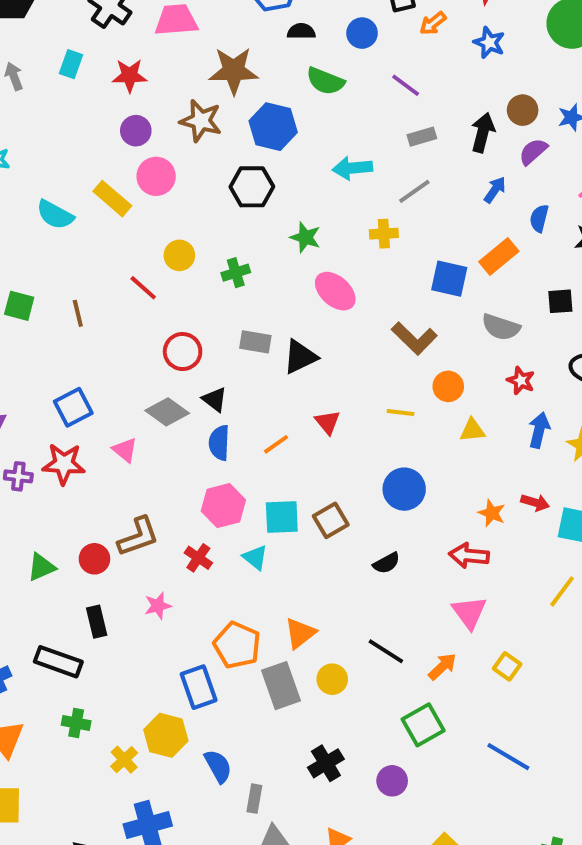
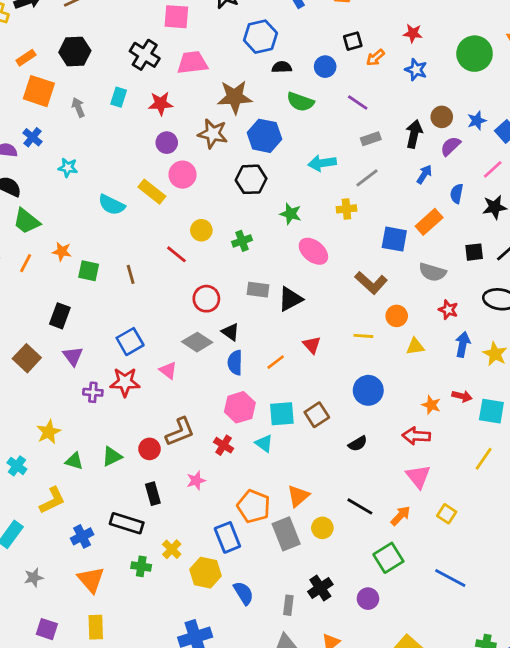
yellow cross: (124, 760) -> (172, 549), moved
gray rectangle: (254, 799) -> (288, 605), moved

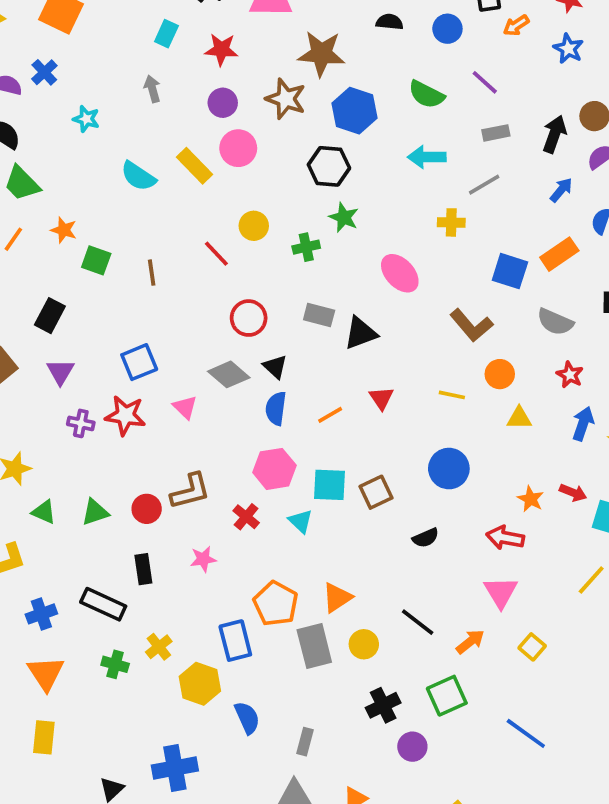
green semicircle: (300, 102) -> (426, 94), moved
gray arrow: (78, 107) -> (152, 89), moved
green star: (291, 214) -> (344, 217), moved
black cross: (320, 588) -> (383, 705), moved

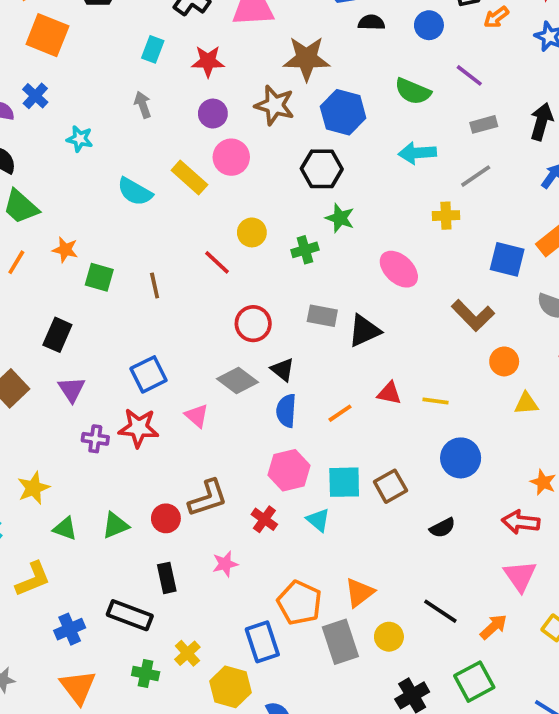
yellow line: (452, 395) -> (435, 401), moved
red triangle: (381, 398) -> (389, 393), turned -40

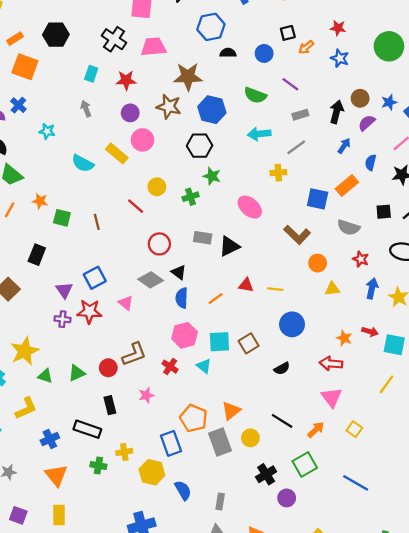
purple triangle: (72, 389) -> (64, 290), moved
yellow star: (34, 488) -> (25, 351), size x1.4
yellow cross: (187, 653) -> (124, 452), turned 35

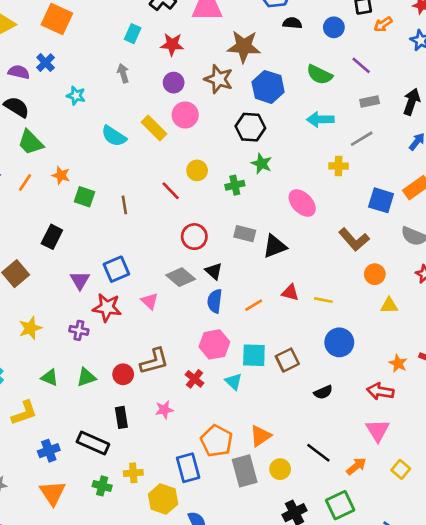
purple cross: (62, 319) -> (79, 330), moved
yellow star: (25, 351) -> (30, 328), moved, size x0.7

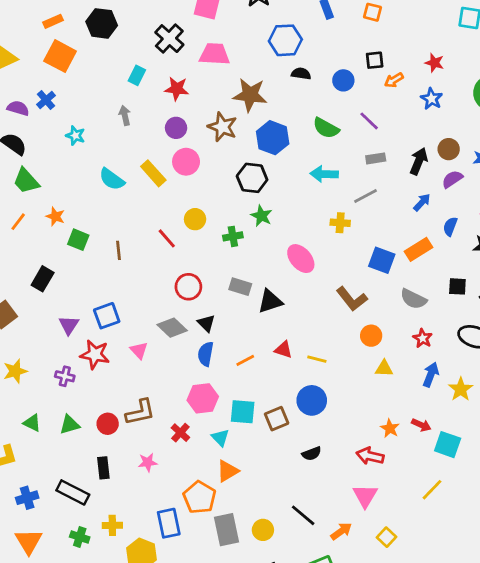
blue circle: (339, 342) -> (312, 400), moved
orange triangle: (260, 436) -> (228, 471), moved

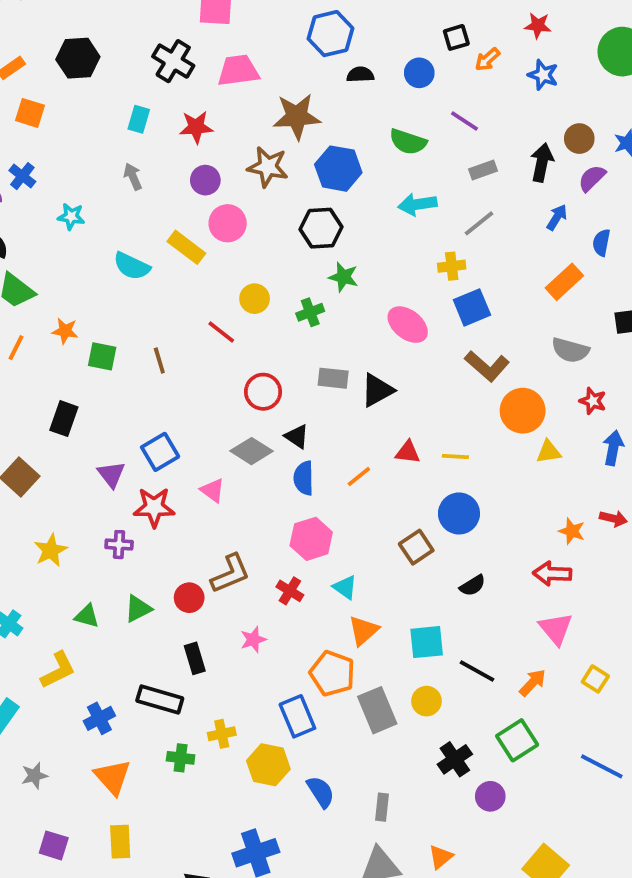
orange square: (60, 56) -> (30, 113), size x0.7
blue square: (382, 260) -> (472, 307), moved, turned -32
orange circle: (371, 336) -> (523, 411), size x1.5
cyan square: (243, 412) -> (427, 642), moved

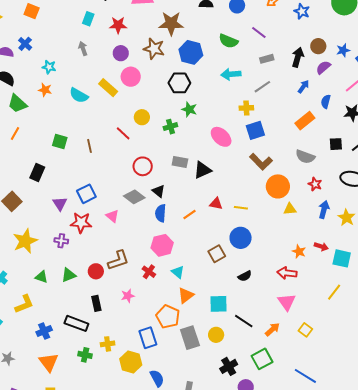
orange star: (65, 331) -> (45, 90), moved
yellow star: (51, 550) -> (25, 241), size x1.4

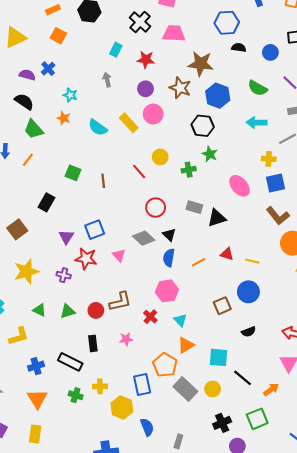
gray rectangle: (190, 338) -> (185, 389), turned -35

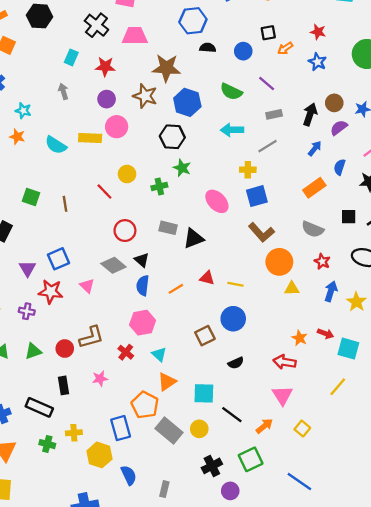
yellow rectangle: (129, 123) -> (90, 138), turned -42

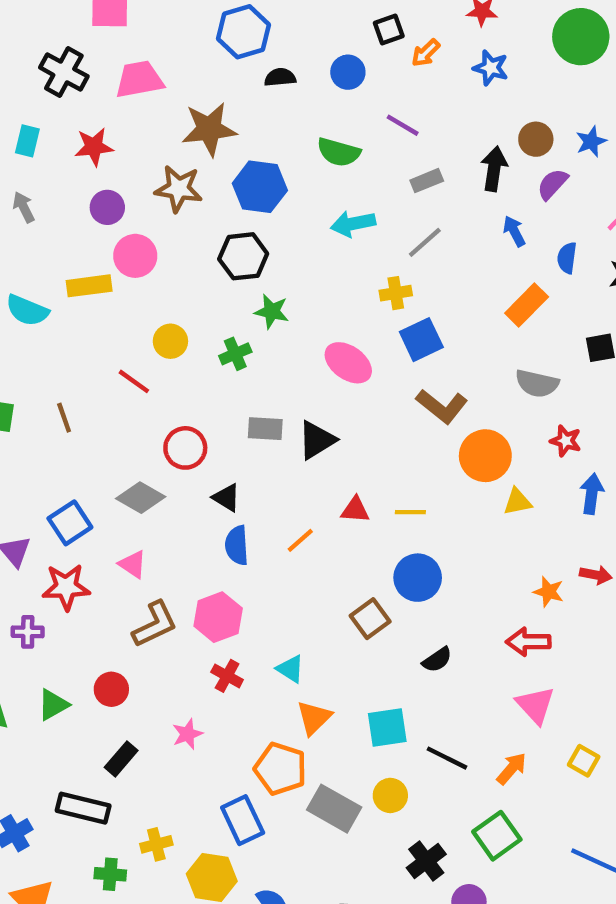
blue arrow: (315, 148) -> (514, 231), turned -56
gray diamond: (113, 265) -> (141, 498), moved
pink hexagon: (143, 323) -> (218, 617), moved
brown L-shape: (91, 337) -> (155, 624), moved
black rectangle: (63, 385) -> (121, 759), turned 60

